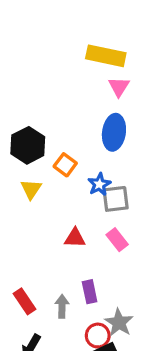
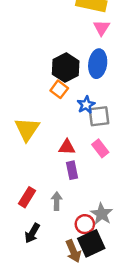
black hexagon: (28, 145) -> (66, 68), moved
yellow triangle: (31, 189) -> (27, 129), moved, size x1.5
purple rectangle: (90, 292) -> (72, 170), moved
red rectangle: (25, 301) -> (27, 197), turned 66

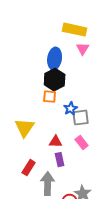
blue ellipse: (98, 64) -> (55, 59), moved
orange square: (59, 89) -> (50, 97), turned -32
red rectangle: (27, 197) -> (29, 168), moved
gray arrow: (57, 201) -> (48, 184), size x1.6

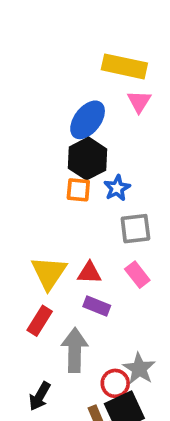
blue ellipse: (55, 59) -> (88, 120), turned 30
blue star: (71, 109) -> (117, 188), moved
yellow triangle: (25, 128) -> (49, 273), moved
purple rectangle: (60, 160) -> (97, 306), turned -56

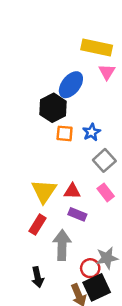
black hexagon: (88, 159) -> (53, 108), moved
gray square: (135, 229) -> (104, 160), turned -35
gray star: (139, 369) -> (107, 258), turned 30
black arrow: (40, 396) -> (38, 277), turned -42

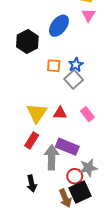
black hexagon: (53, 108) -> (27, 41), moved
gray square: (104, 160) -> (74, 79), moved
purple rectangle: (77, 214) -> (67, 147), moved, size x1.5

